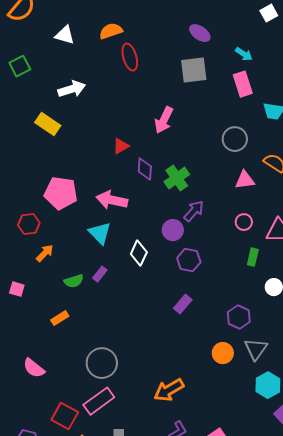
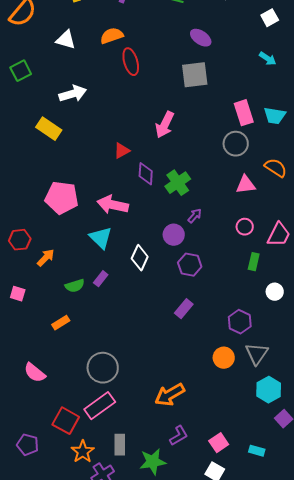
cyan arrow: (244, 54) -> (268, 59), moved
pink rectangle: (243, 84) -> (244, 113), moved
purple arrow: (194, 211) -> (195, 216), size x0.7
red hexagon: (29, 224) -> (20, 240), moved

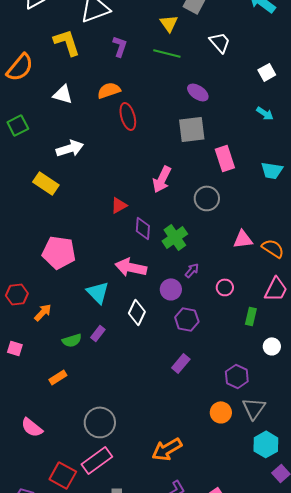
pink rectangle: (244, 113) -> (225, 158), moved
gray circle: (236, 144) -> (207, 198), moved
orange semicircle: (276, 168) -> (273, 248), moved
pink arrow: (113, 205) -> (131, 267), moved
pink circle: (245, 227) -> (225, 287), moved

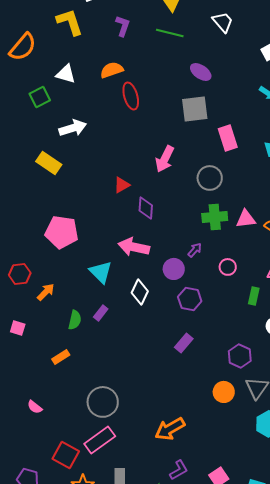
green square: (18, 125) -> (40, 97), moved
green cross: (175, 237) -> (215, 217), moved, turned 30
green semicircle: (72, 340) -> (75, 320), turned -60
pink semicircle: (32, 427) -> (35, 407), size x0.7

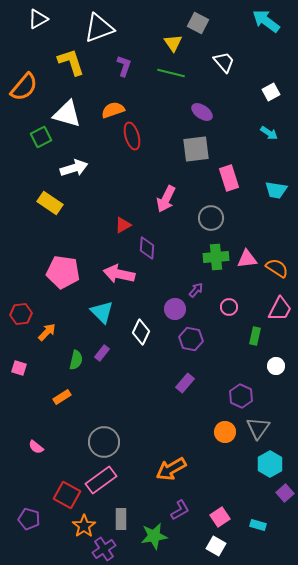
white triangle: (66, 74) -> (67, 114), size x1.4
pink arrow: (134, 247) -> (119, 274), moved

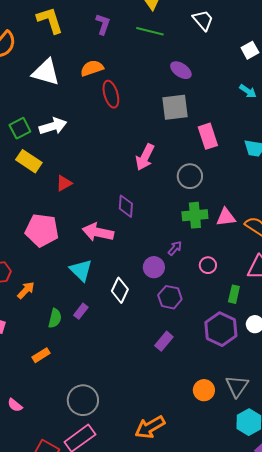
green square: (41, 137) -> (20, 128), moved
red triangle: (123, 225) -> (64, 183), moved
purple hexagon: (241, 396) -> (221, 329), moved, size x1.4

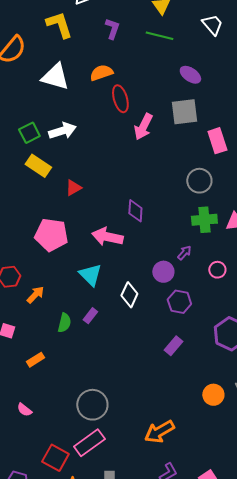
pink arrow: (145, 157) -> (143, 127), moved
orange rectangle: (41, 355) -> (35, 360), moved

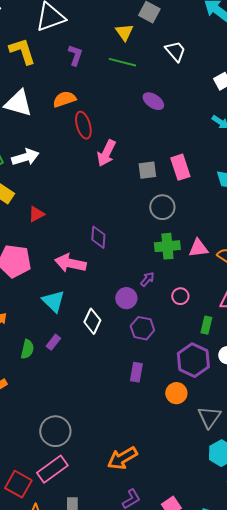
gray square: (184, 112) -> (147, 170), moved, size x0.7
purple rectangle: (173, 346) -> (136, 372), turned -30
orange circle: (213, 395) -> (176, 393), moved

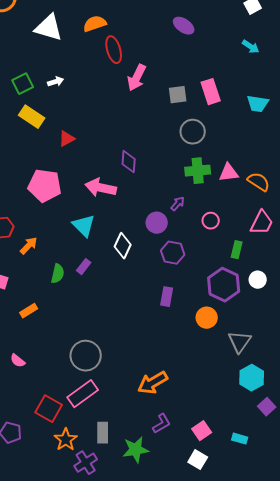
white arrow: (25, 157) -> (56, 82), size x0.6

